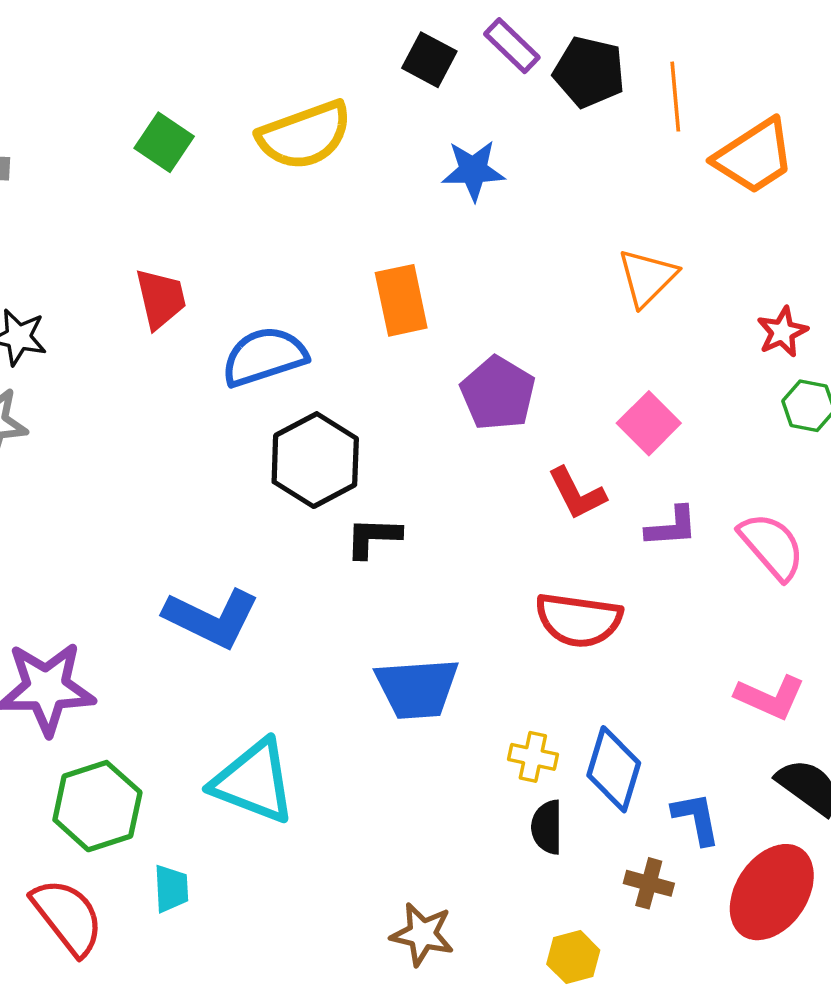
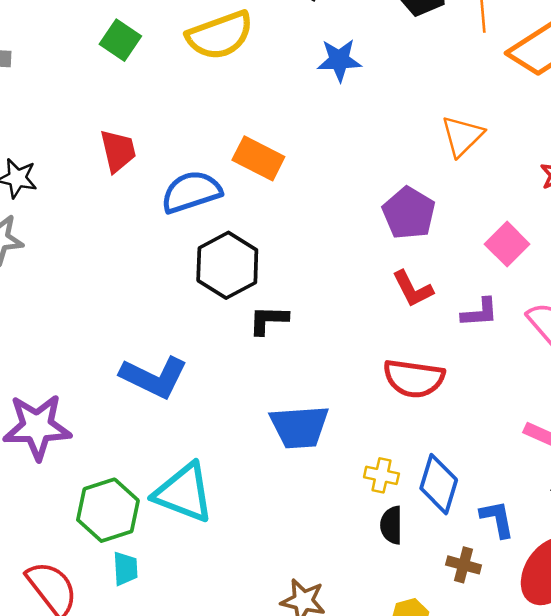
orange rectangle: (401, 300) -> (258, 158), moved, turned -51
purple pentagon: (498, 393) -> (409, 213), moved
pink square: (649, 423) -> (507, 244), moved
green hexagon: (97, 806) -> (108, 510), moved

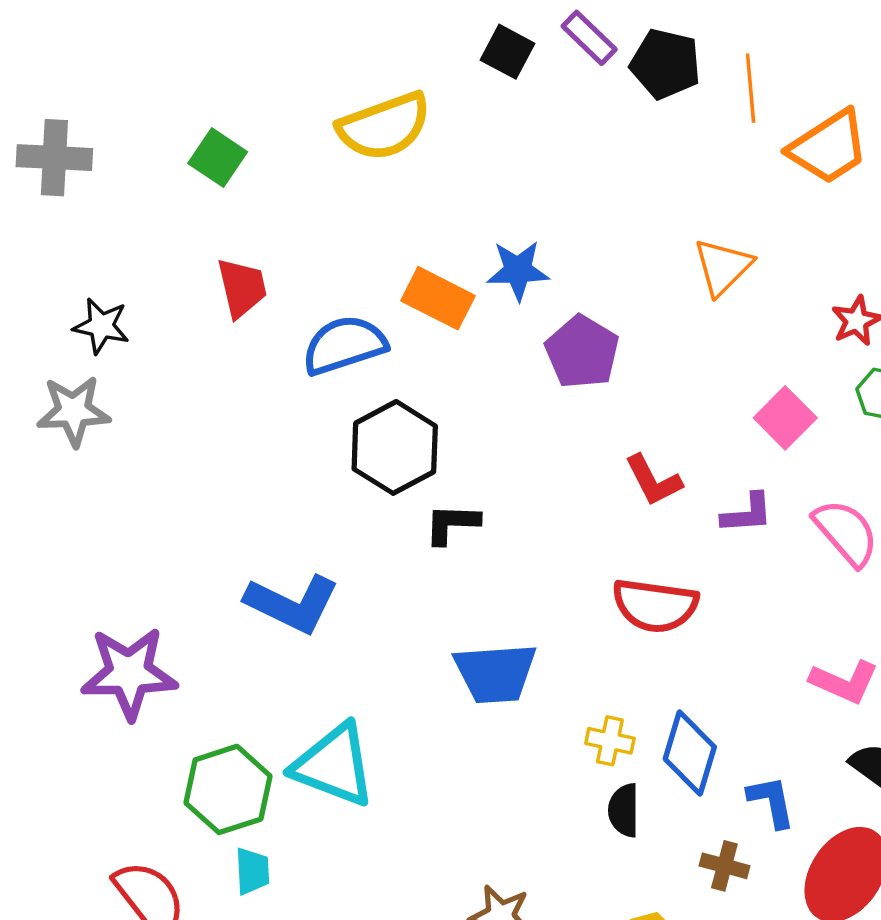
green square: (120, 40) -> (218, 158), moved
blue star: (339, 60) -> (518, 270), moved
purple pentagon: (409, 213) -> (582, 352), moved

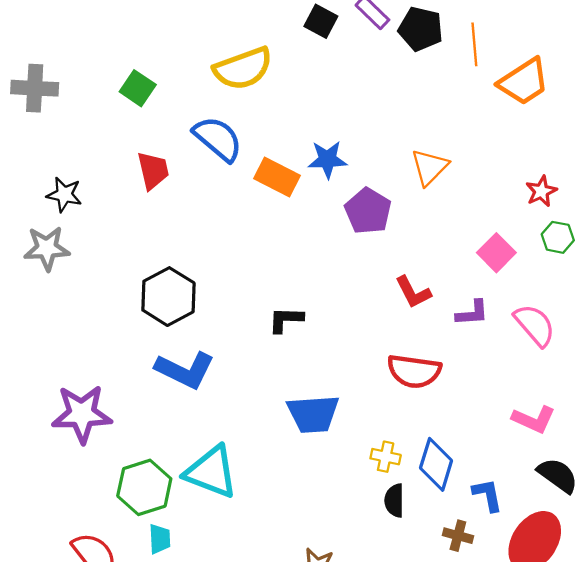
orange triangle: (723, 267) -> (429, 167), moved
blue semicircle: (344, 345) -> (218, 139), moved, turned 58
black hexagon: (395, 447) -> (168, 297), moved

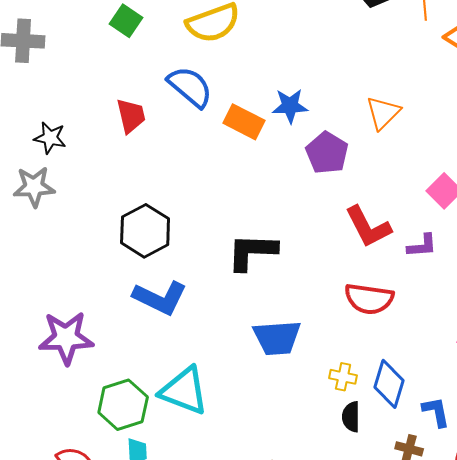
green square: (138, 88) -> (126, 21), moved
red L-shape: (413, 292) -> (368, 227), size x1.4
black L-shape: (286, 320) -> (252, 252), size x1.6

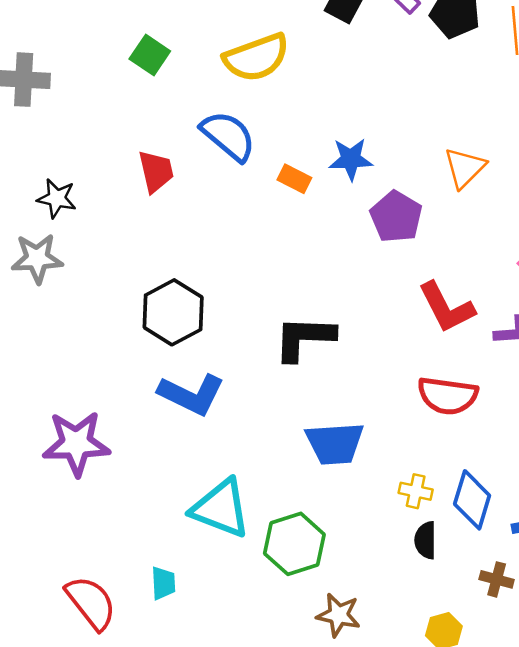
orange rectangle: (244, 122) -> (294, 179), size x0.7
green hexagon: (123, 405) -> (294, 544), moved

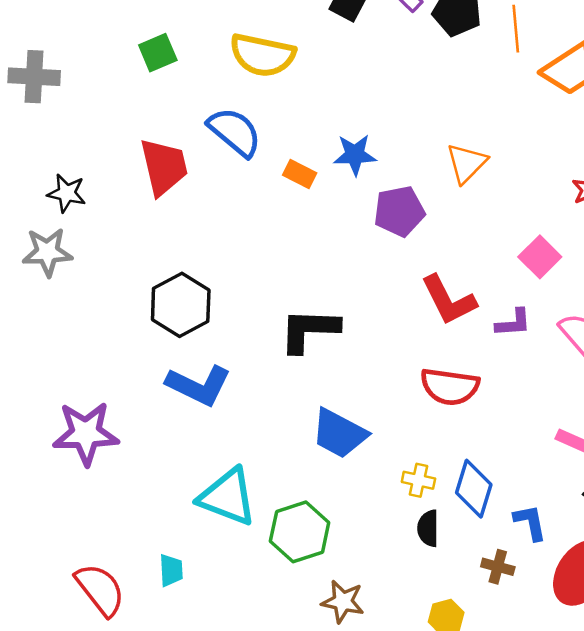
green square: (150, 55) -> (158, 53), turned 33
yellow semicircle: (256, 57) -> (262, 55), turned 32
red trapezoid: (156, 171) -> (164, 167), size x1.4
purple pentagon: (396, 217) -> (399, 211), turned 30
blue trapezoid: (335, 443) -> (339, 433), turned 32

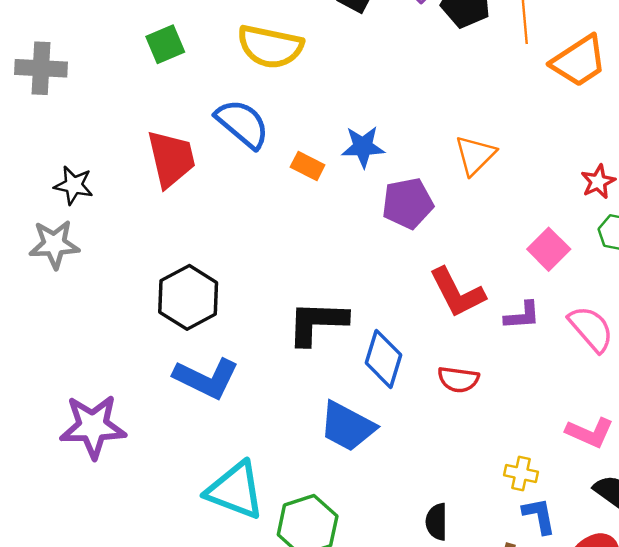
red semicircle: (450, 387) -> (458, 379), size x0.7
yellow cross: (418, 480) -> (521, 473), moved
blue diamond: (474, 489) -> (384, 359), moved

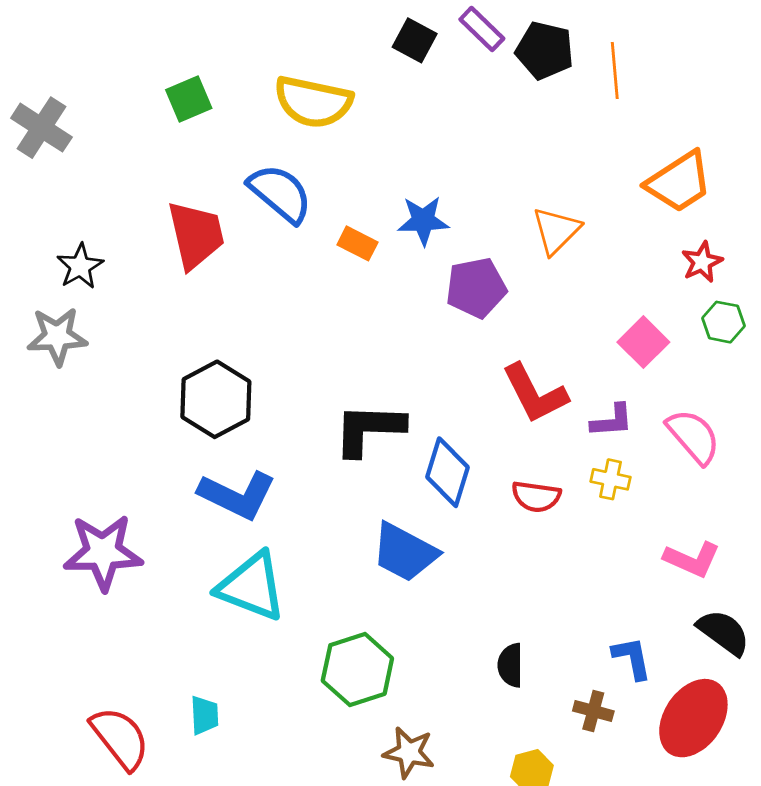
orange trapezoid: (579, 61) -> (679, 182), moved
gray cross: (41, 68) -> (41, 128), turned 30
black star: (74, 185) -> (80, 266), turned 30
yellow cross: (521, 473) -> (610, 479), moved
cyan triangle: (235, 490) -> (252, 587), moved

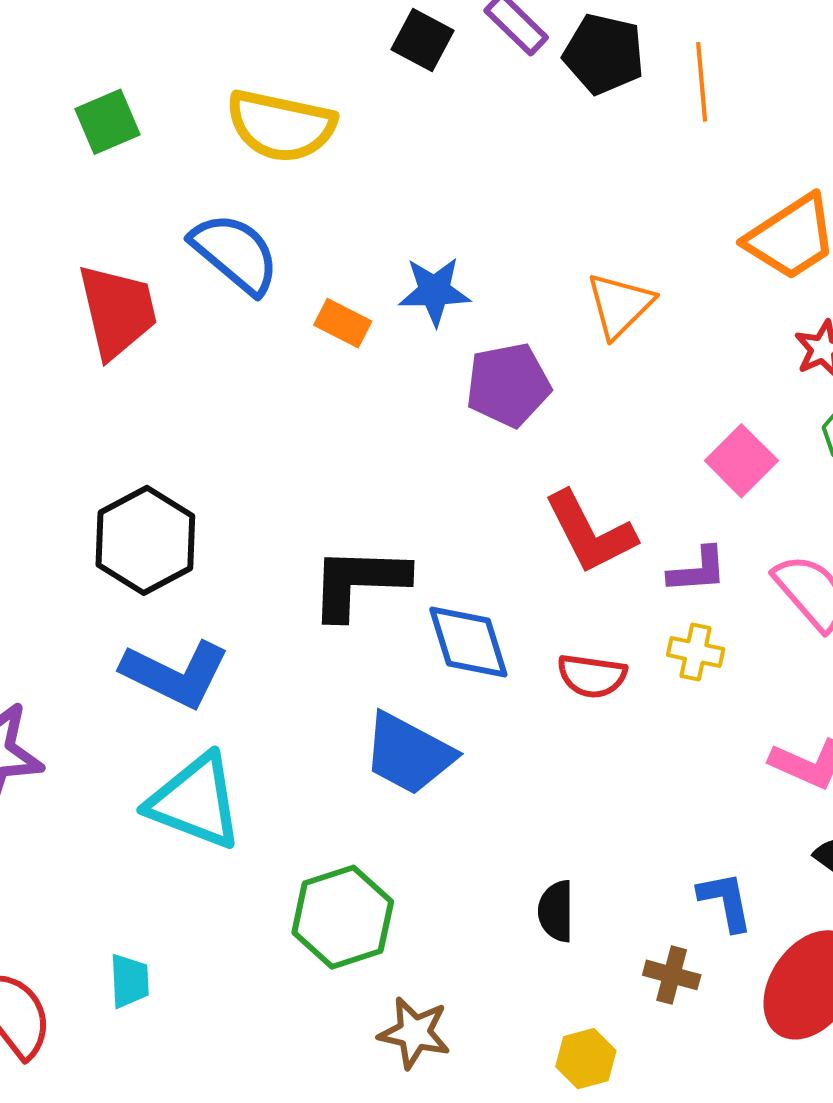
blue diamond: (448, 472) -> (468, 642), turned -34

